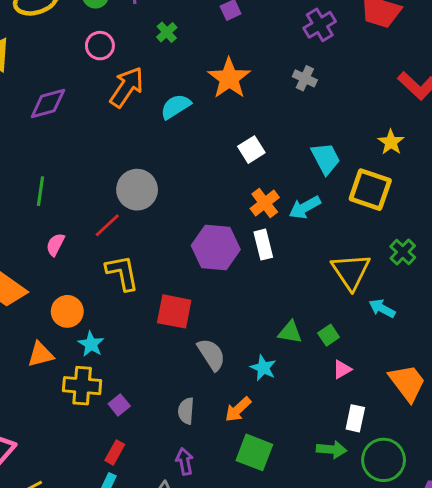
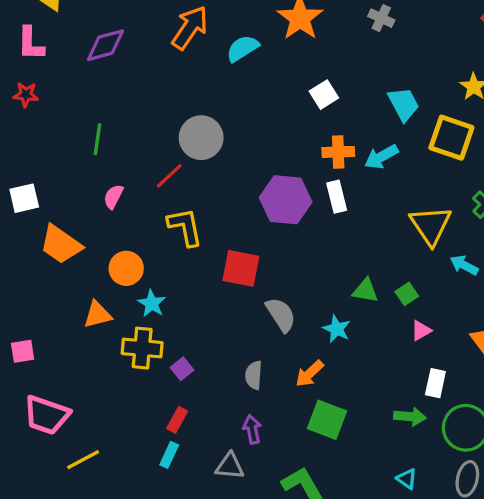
orange cross: (265, 203) -> (338, 152), turned 36

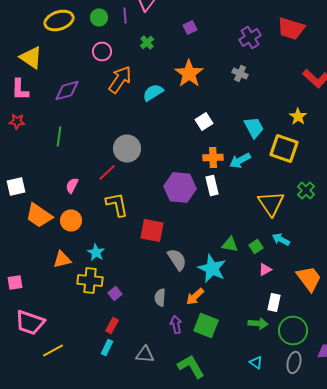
green line: (97, 139) -> (59, 136), moved
cyan arrow: (464, 265) -> (281, 240), moved
orange circle: (126, 268) -> (71, 220), moved
cyan star: (337, 329) -> (212, 268), size x1.6
purple arrow: (252, 429) -> (176, 324), moved

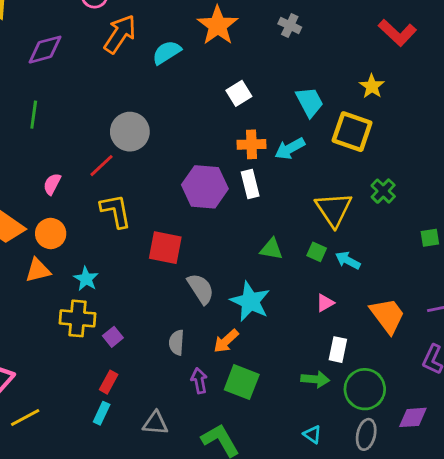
green triangle: (230, 244) -> (271, 249), moved
green square: (256, 246) -> (317, 252), moved, turned -32
orange triangle: (62, 260) -> (38, 270), moved

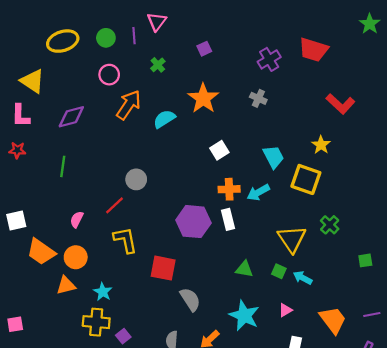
gray circle: (130, 132) -> (136, 179), size x0.7
cyan star: (250, 301) -> (244, 316), moved

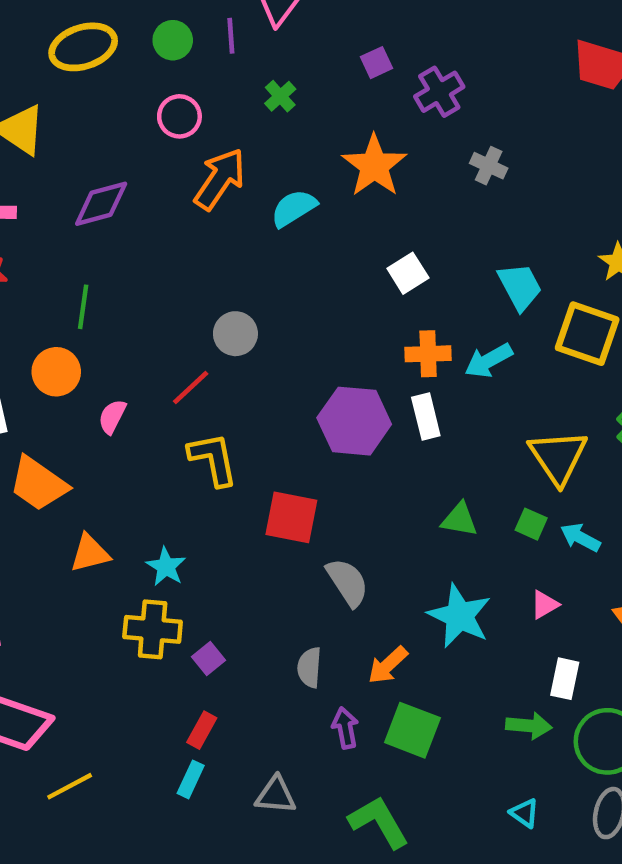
purple cross: (269, 59) -> (439, 92), moved
orange circle: (76, 257) -> (56, 372), moved

